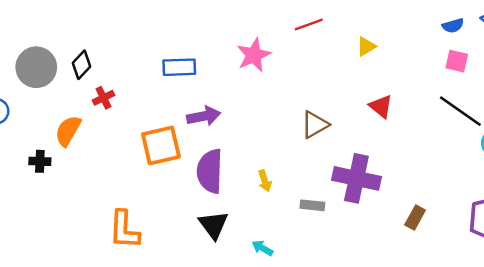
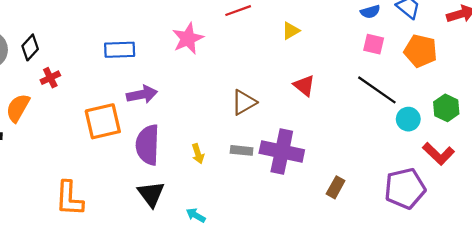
gray rectangle: (312, 205) -> (242, 150), moved

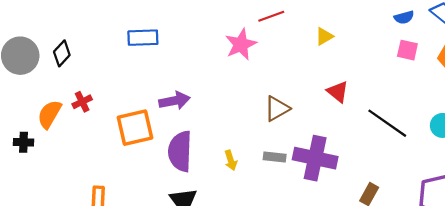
pink star: (188, 39) -> (241, 44), moved
blue rectangle: (120, 50) -> (143, 38), moved
red cross: (50, 78) -> (82, 102), moved
black line: (377, 90) -> (387, 123), moved

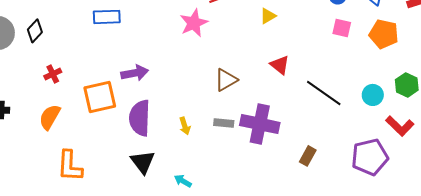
orange semicircle: (49, 114) -> (50, 117), moved

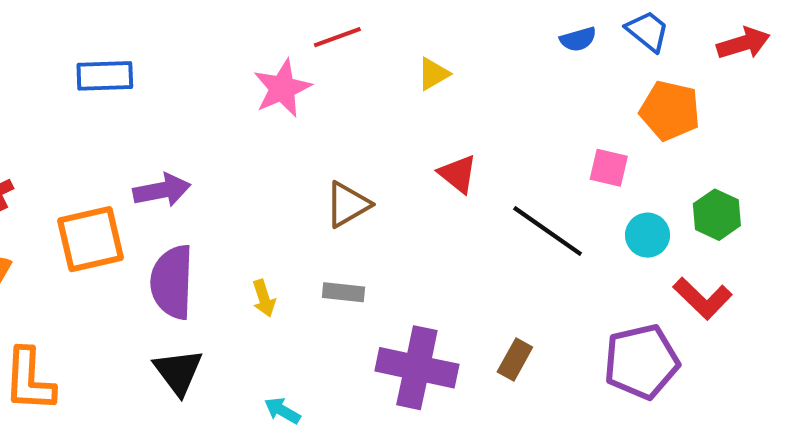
pink square: (342, 28) -> (609, 168), moved
purple cross: (260, 124) -> (417, 368), moved
cyan arrow: (183, 181) -> (282, 411), moved

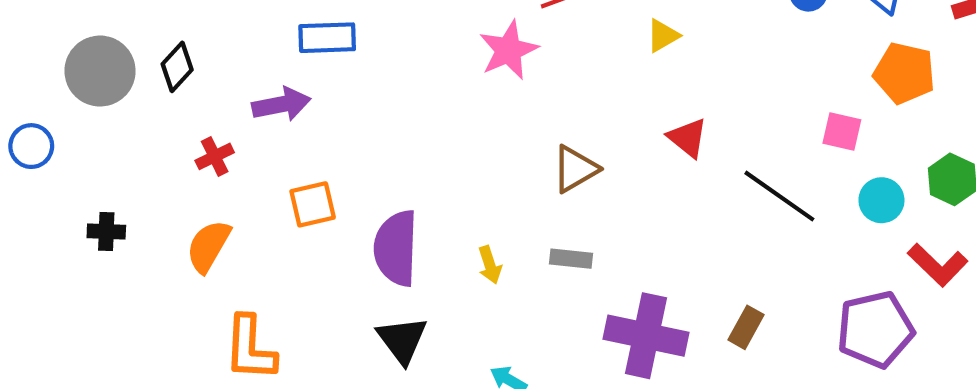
purple arrow: (162, 190) -> (281, 104), moved
orange square: (90, 239) -> (313, 204), size x0.7

